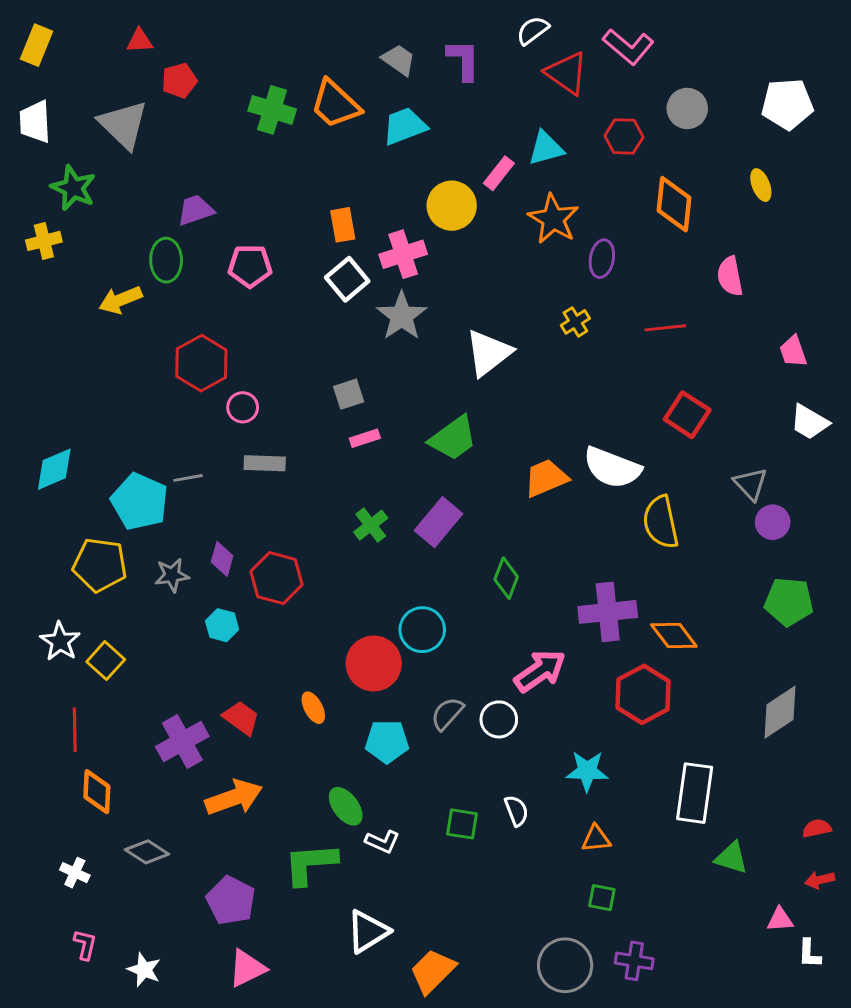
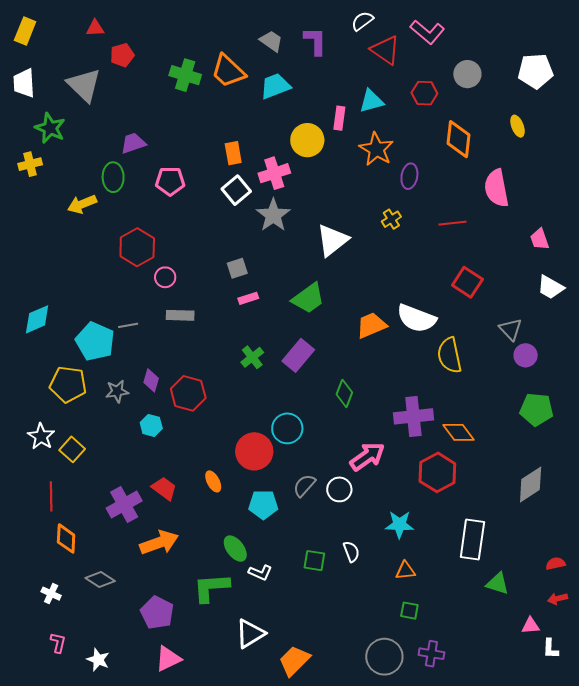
pink rectangle: (499, 173) -> (339, 118), turned -30
pink semicircle: (730, 276) -> (496, 188), size x1.4

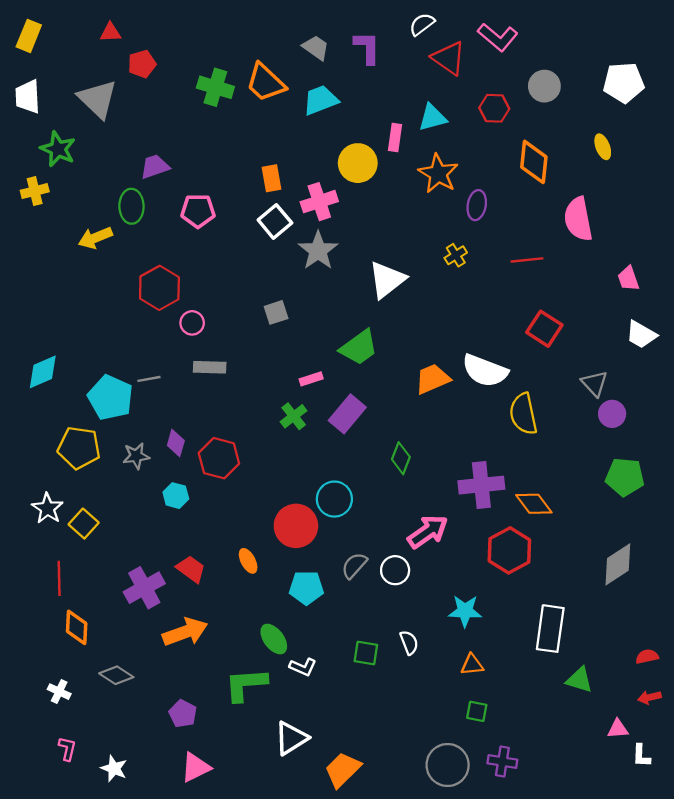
pink rectangle: (248, 298) -> (311, 379), moved
purple pentagon: (157, 613) -> (183, 714), size x0.7

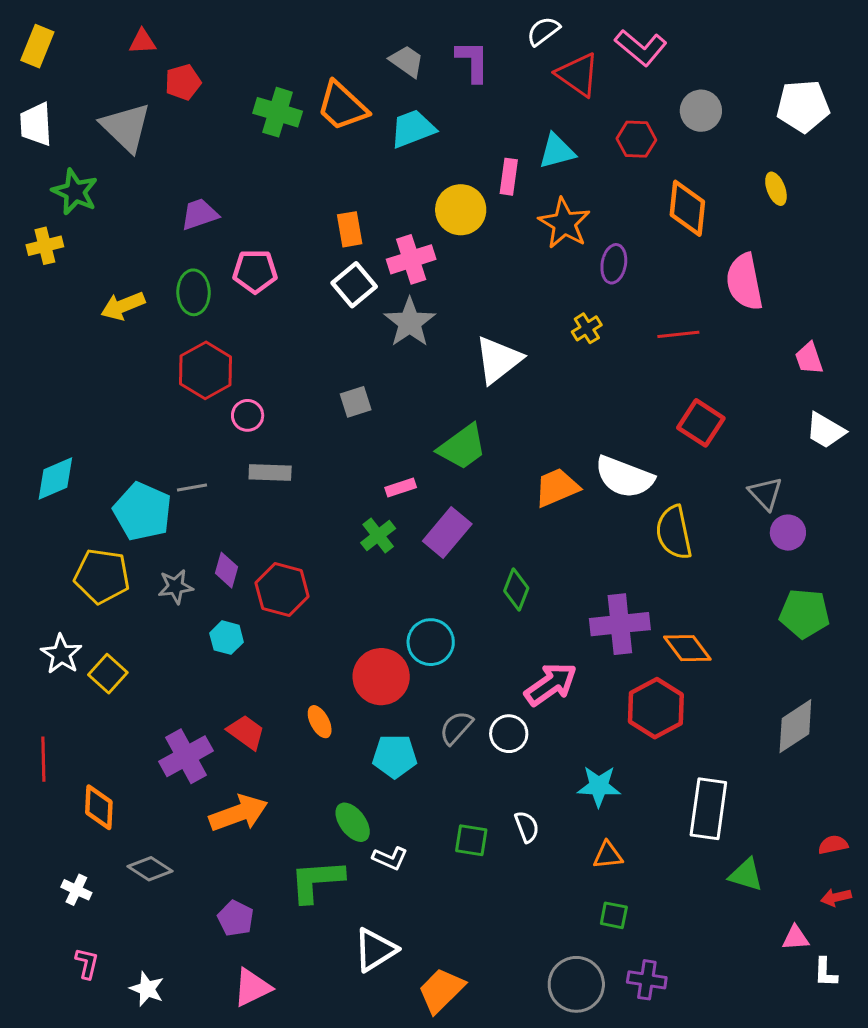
green ellipse: (131, 206) -> (193, 292), moved
red line: (59, 578) -> (43, 759), moved

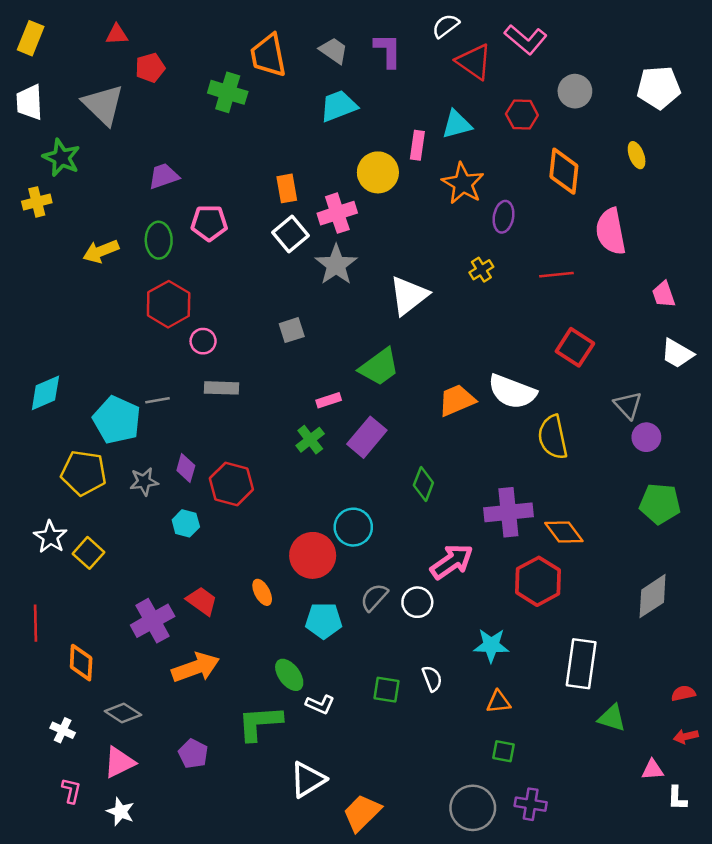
orange trapezoid: (342, 106) -> (268, 55), moved, turned 36
pink triangle: (252, 987) -> (119, 762), moved

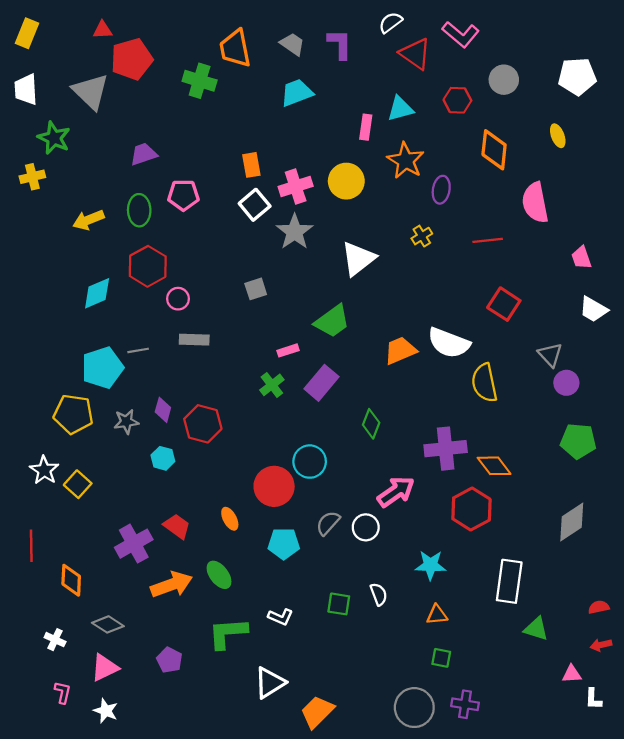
red pentagon: (150, 68) -> (132, 59), size x1.6
yellow circle: (378, 172) -> (346, 181), moved
cyan diamond: (45, 393) -> (97, 293), moved
cyan pentagon: (117, 420) -> (102, 368), turned 30
green ellipse: (289, 675) -> (219, 575), moved

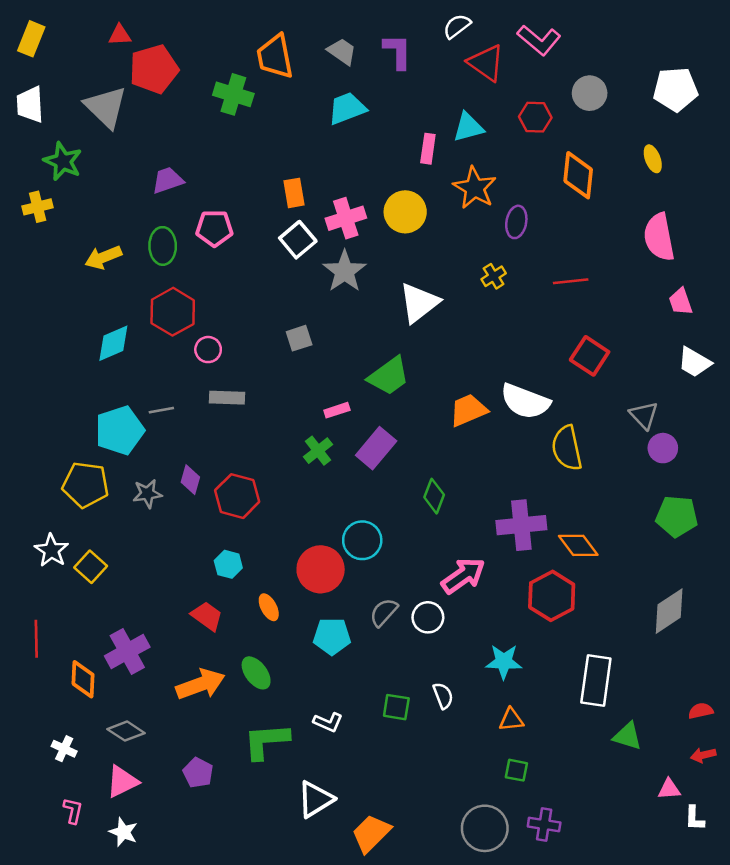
pink semicircle: (535, 203) -> (659, 237), moved
cyan hexagon: (163, 458) -> (228, 564), moved
purple cross: (134, 544) -> (127, 651), moved

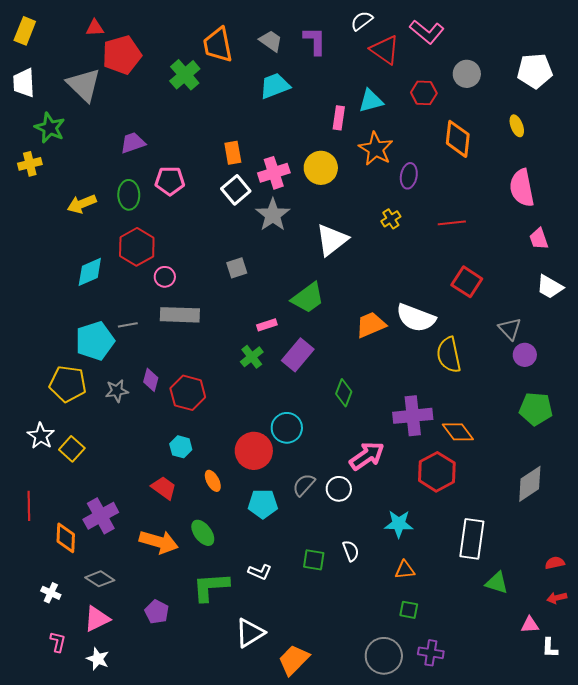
green cross: (233, 94) -> (185, 75), turned 32
gray rectangle: (227, 398) -> (180, 315), size x1.4
orange arrow: (201, 684) -> (159, 542), turned 36

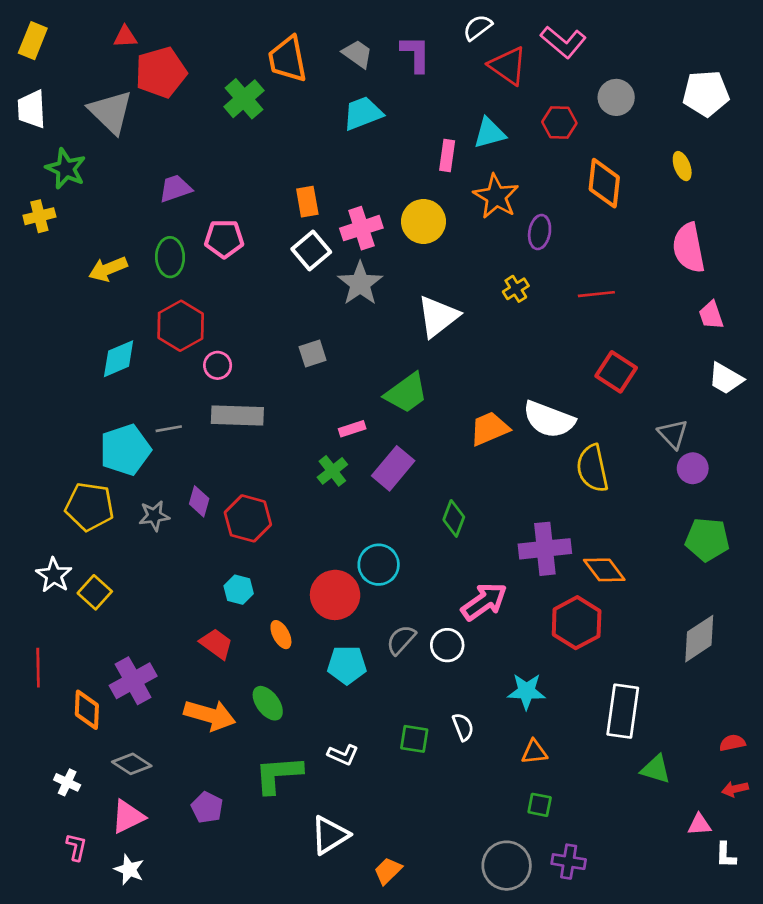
orange trapezoid: (294, 660) -> (388, 871), size x0.7

